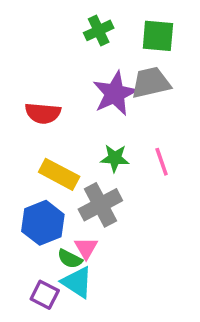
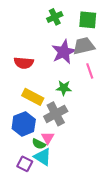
pink line: (162, 162) -> (90, 71), moved

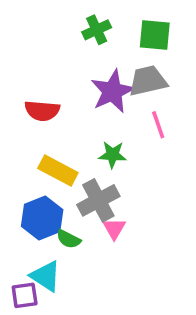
pink triangle: (48, 138) -> (114, 229), moved
green semicircle: (39, 144) -> (69, 239), moved
cyan triangle: (43, 157) -> (46, 276), moved
purple square: (25, 164) -> (25, 295), moved, turned -35

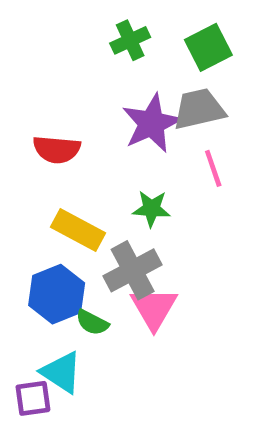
green square: (155, 35) -> (208, 47), turned -32
pink triangle: (114, 229) -> (154, 308), size x1.5

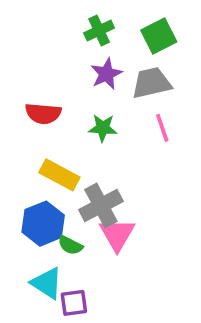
purple star: (152, 123) -> (106, 74), moved, size x0.7
green star: (152, 209) -> (103, 128), moved
purple square: (33, 398) -> (74, 303), moved

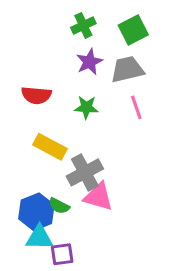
blue hexagon: (43, 224) -> (36, 212), moved
pink triangle: (117, 234) -> (98, 197), turned -44
cyan triangle: (47, 283) -> (39, 238), turned -32

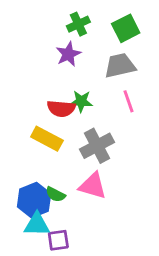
purple star: (89, 62) -> (68, 54), moved
red semicircle: (36, 95) -> (61, 109), moved
gray cross: (85, 172) -> (97, 146), moved

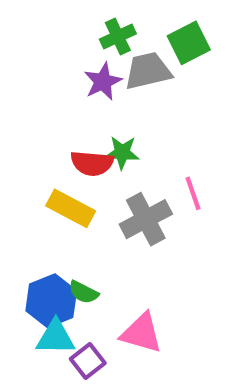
gray trapezoid: (120, 66) -> (148, 71), moved
pink line: (129, 101) -> (193, 193), moved
pink triangle: (93, 186) -> (141, 333), moved
purple square: (58, 240) -> (88, 361), turned -30

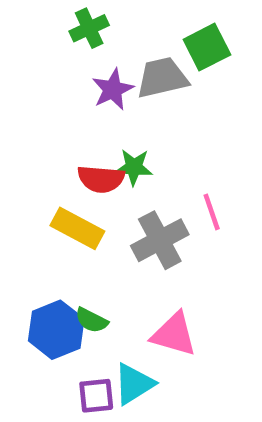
green cross: (118, 36) -> (89, 28), moved
pink triangle: (141, 333) -> (174, 334), moved
cyan triangle: (56, 337) -> (134, 384), moved, turned -33
purple square: (88, 361) -> (96, 396), turned 32

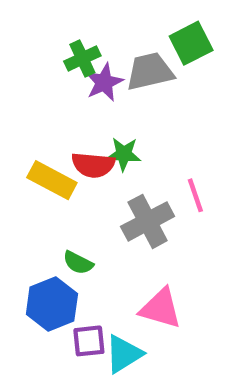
green cross: (89, 28) -> (82, 58), moved
yellow rectangle: (77, 228) -> (52, 180), moved
green semicircle: (91, 320) -> (78, 263), moved
purple square: (96, 396) -> (89, 341), moved

